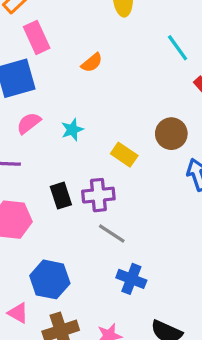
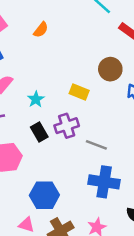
cyan star: (72, 130) -> (36, 99), moved
gray line: (112, 234) -> (96, 145), moved
blue cross: (131, 279) -> (104, 182), size x1.4

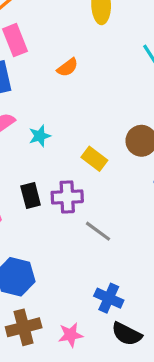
cyan star: (36, 99) -> (40, 136), moved
blue cross: (104, 182) -> (109, 298), moved, size x0.7

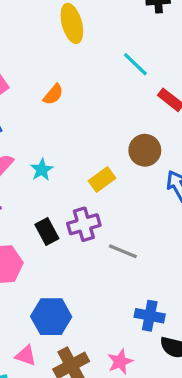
yellow rectangle: (94, 159) -> (102, 180), turned -60

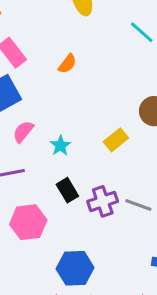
cyan star: (42, 170) -> (60, 146), moved
purple cross: (84, 224) -> (103, 201), moved

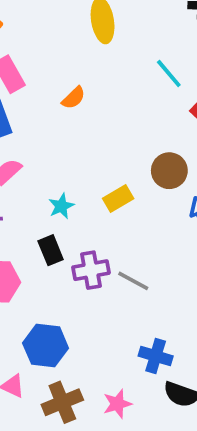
cyan star: (60, 146) -> (61, 206), moved

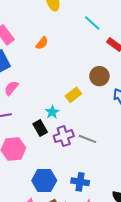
cyan star: (61, 206) -> (52, 112), moved
blue cross: (156, 356) -> (80, 182), moved

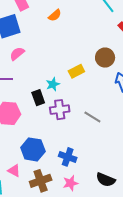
gray line: (88, 139) -> (92, 117), moved

